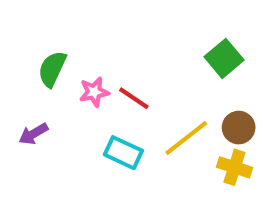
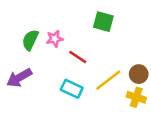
green square: (224, 58) -> (103, 22), moved, turned -35
pink star: (94, 92) -> (55, 39), moved
purple arrow: (33, 134) -> (19, 78), size x1.5

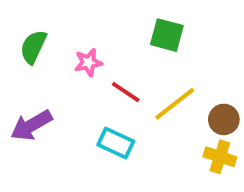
green semicircle: (30, 40) -> (33, 47), moved
yellow line: (108, 80) -> (175, 104), moved

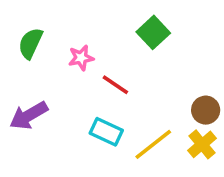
green square: (167, 35) -> (153, 32), turned 32
yellow line: (175, 104) -> (153, 144), moved
yellow cross: (220, 157) -> (202, 144), turned 32

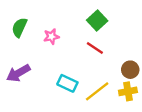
red line: (115, 85) -> (95, 48), moved
yellow cross: (202, 144) -> (128, 91), turned 30

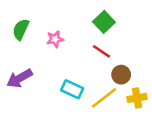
brown circle: (130, 70) -> (121, 75), moved

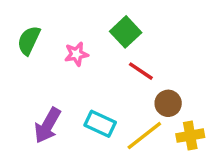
green square: (104, 22) -> (126, 32), moved
purple arrow: (19, 78) -> (47, 125), moved, turned -30

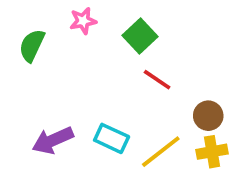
pink star: (76, 54) -> (83, 21), moved
brown circle: (168, 103) -> (208, 116), moved
purple arrow: (47, 125) -> (53, 140), turned 36

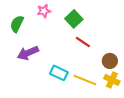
purple arrow: (53, 140) -> (28, 53), moved
yellow line: (161, 152) -> (85, 80), turned 60
yellow cross: (212, 152) -> (112, 80), turned 35

